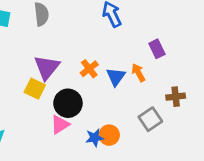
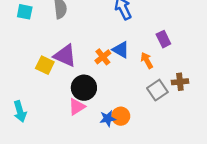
purple triangle: (47, 67) -> (65, 56), turned -45
blue triangle: (116, 77) -> (121, 50), moved, turned -36
yellow square: (35, 89) -> (45, 65), moved
gray square: (150, 119) -> (157, 90), moved

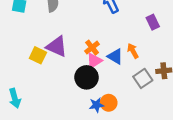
purple rectangle: (163, 39) -> (153, 22), moved
blue triangle: (121, 50) -> (115, 56), moved
black circle: (84, 88) -> (87, 77), moved
pink triangle: (77, 107) -> (94, 61), moved

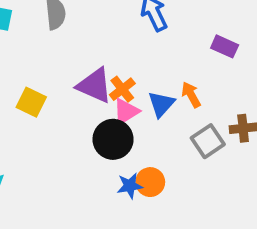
purple rectangle: (153, 22) -> (225, 46), turned -40
purple triangle: (57, 46) -> (94, 85), moved
blue triangle: (115, 56) -> (161, 104), turned 42

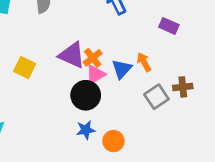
orange circle: (150, 182) -> (113, 141), moved
blue star: (130, 186) -> (86, 130), moved

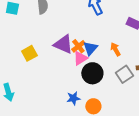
yellow square: (25, 68) -> (29, 53), turned 35
blue triangle: (122, 69) -> (90, 48), moved
black circle: (86, 95) -> (92, 73), moved

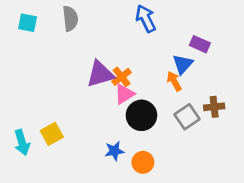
purple triangle: (63, 44) -> (100, 74), turned -40
blue triangle: (90, 48) -> (183, 64), moved
yellow square: (29, 53) -> (52, 134), moved

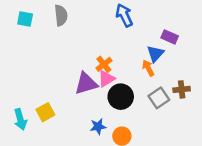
purple triangle: (100, 74) -> (86, 83), moved

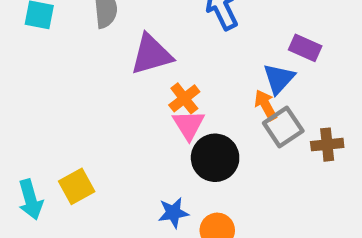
pink triangle: (106, 79) -> (189, 125), turned -30
purple triangle: (86, 83) -> (151, 54), moved
gray square: (159, 98) -> (283, 127), moved

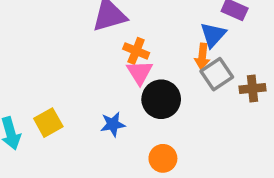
orange cross: (184, 98) -> (136, 51), turned -30
orange arrow: (266, 105) -> (202, 56), turned -145
blue star: (173, 213) -> (113, 124), moved

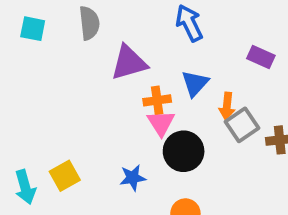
blue triangle: (213, 35) -> (195, 83), moved
orange cross: (136, 51) -> (157, 100), turned -30

